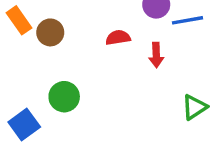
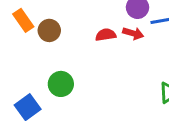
red arrow: (156, 55) -> (133, 33), moved, turned -72

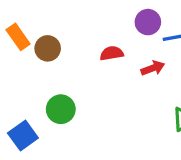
red arrow: (133, 33) -> (153, 68), moved, turned -36

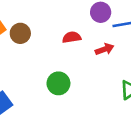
green circle: (61, 109) -> (58, 83), moved

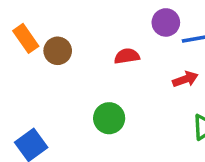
red arrow: (105, 49) -> (185, 79), moved

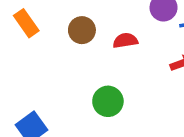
brown circle: (58, 51) -> (82, 30), moved

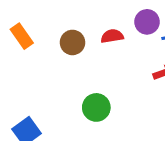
red semicircle: (125, 41) -> (112, 36), moved

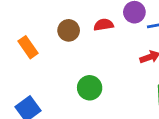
orange rectangle: (22, 36) -> (28, 47), moved

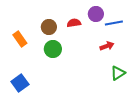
green circle: (90, 88) -> (53, 49), moved

